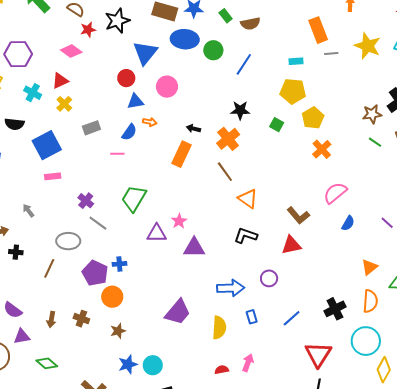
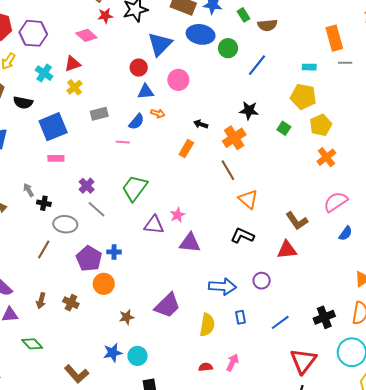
orange rectangle: (182, 154) -> (186, 149), size x0.7
black cross: (16, 252) -> (44, 203), moved
brown star: (118, 331) -> (127, 317), moved

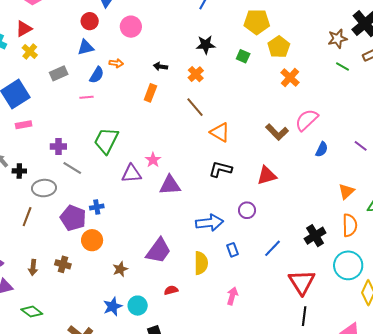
blue triangle: (146, 92) -> (86, 47), moved
orange cross: (234, 138) -> (196, 74), size x0.7
purple cross: (87, 186) -> (58, 146), turned -35
brown L-shape: (297, 221) -> (277, 132), moved
red semicircle: (206, 367) -> (171, 290), moved

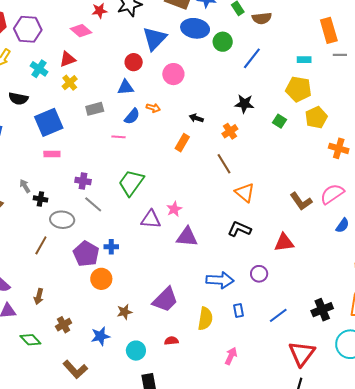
orange cross: (290, 78) -> (339, 148), moved, turned -36
brown cross: (63, 264) -> (64, 325), moved, turned 35
blue star: (113, 306) -> (100, 336), moved

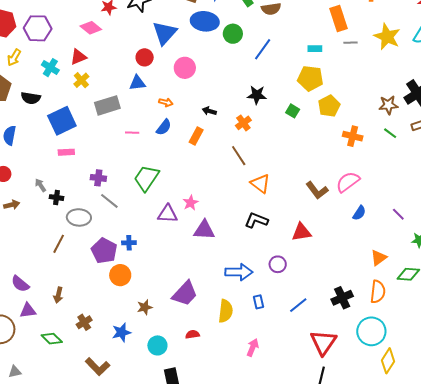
gray rectangle: (95, 109) -> (107, 105), size x1.4
blue semicircle: (132, 116) -> (164, 127), moved

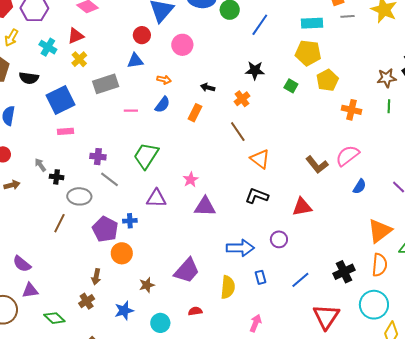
cyan rectangle: (315, 49) -> (312, 23), size x1.5
green line: (390, 133) -> (389, 106), turned 56
purple triangle: (168, 214) -> (156, 198), moved
orange triangle: (379, 258) -> (380, 231), size x1.5
brown arrow: (58, 295) -> (96, 277), moved

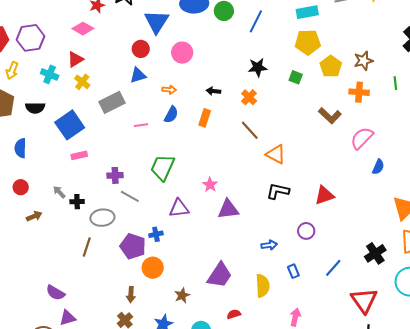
brown star: (387, 78) -> (363, 61), moved
brown L-shape: (317, 165) -> (330, 116), moved
blue arrow: (240, 248) -> (269, 245), size x0.6

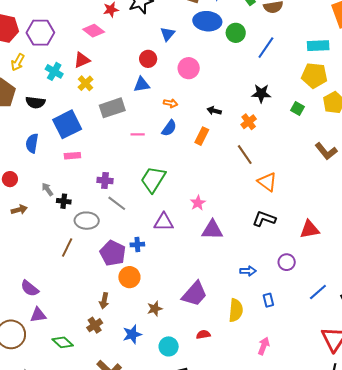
blue triangle: (157, 22) -> (168, 34), size x0.6
blue semicircle: (20, 148) -> (32, 143), moved
blue line: (333, 268) -> (318, 292), moved

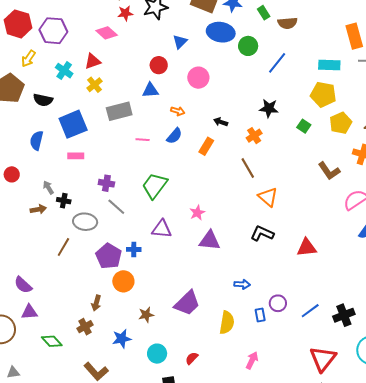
brown arrow: (19, 210) -> (38, 209), moved
purple circle: (287, 262) -> (278, 303), moved
red semicircle: (203, 334) -> (192, 358), moved, turned -40

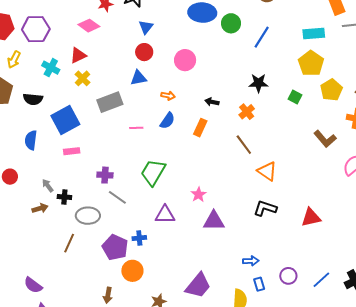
blue triangle: (180, 42) -> (146, 27), moved
yellow pentagon: (323, 94) -> (311, 63), turned 30
blue rectangle: (260, 315) -> (259, 284), moved

